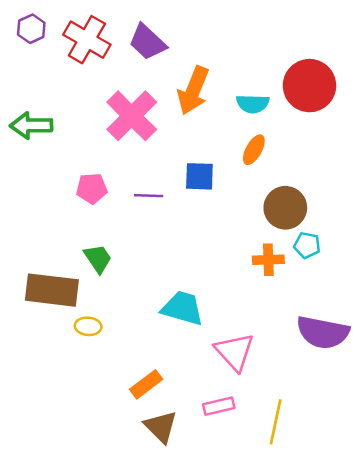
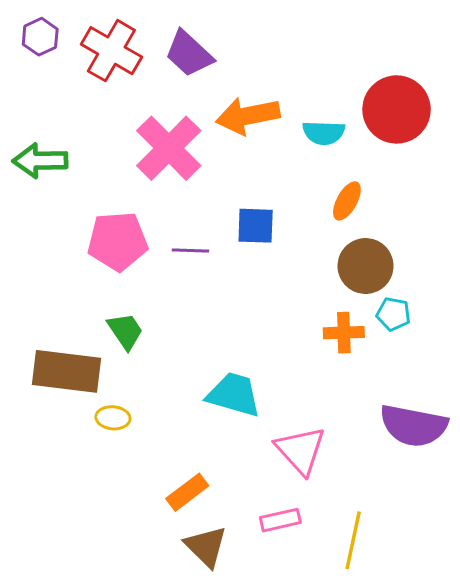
orange arrow: (193, 90) -> (248, 116), turned 57
orange ellipse: (254, 150) -> (347, 201), moved
pink pentagon: (92, 188) -> (118, 241), size x1.5

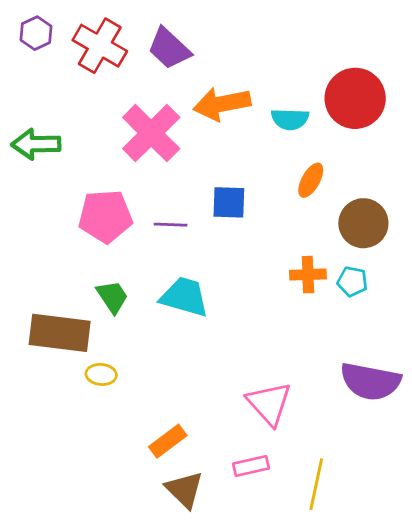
brown circle: (366, 266) -> (363, 223), moved
orange cross: (344, 333) -> (308, 275), moved
cyan trapezoid: (234, 395) -> (184, 297), moved

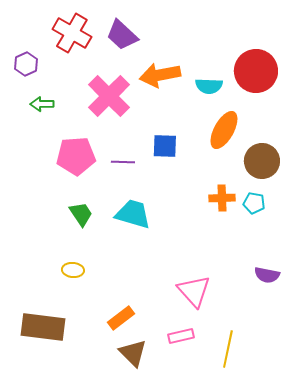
purple hexagon: (36, 33) -> (26, 64), moved
green arrow: (36, 144) -> (42, 104), moved, size x0.7
orange ellipse: (311, 180) -> (224, 130), size x1.5
brown rectangle: (60, 333) -> (43, 327), moved
purple semicircle: (370, 381) -> (267, 275), size x0.6

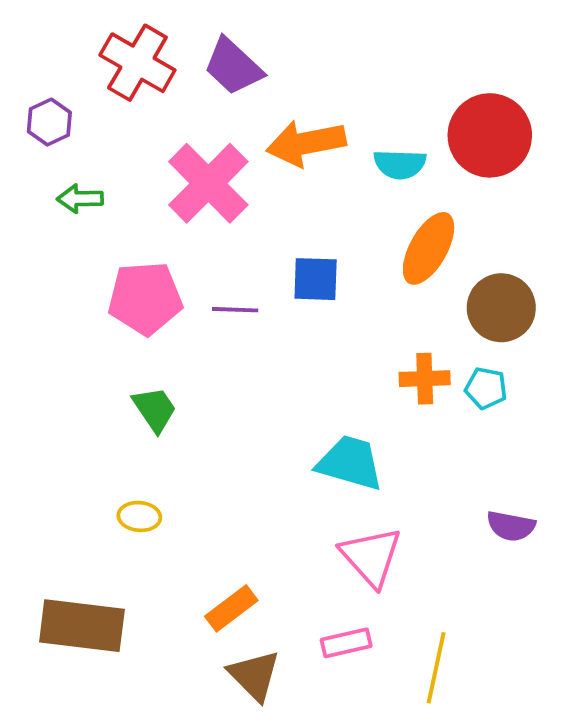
cyan trapezoid: (133, 214) -> (350, 463), moved

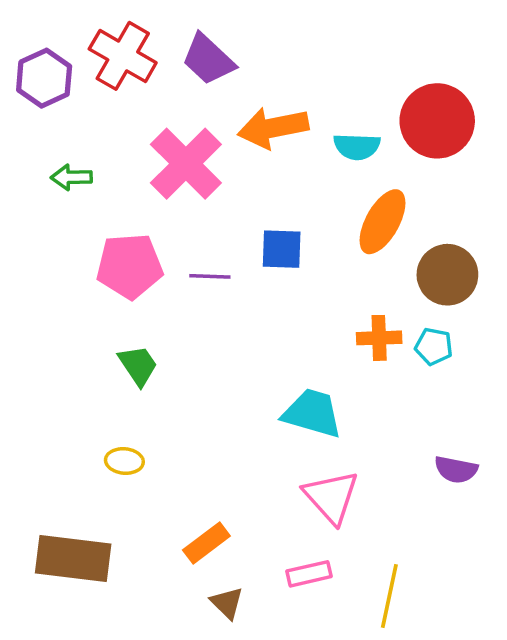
purple hexagon: (49, 122) -> (44, 78), moved, size x1.4
brown triangle: (254, 675) -> (227, 603), size x0.7

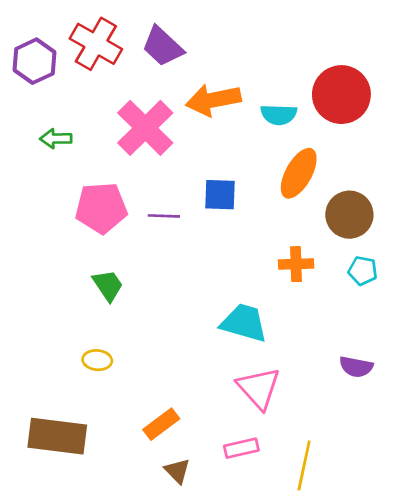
cyan pentagon: (434, 346) -> (363, 271), moved

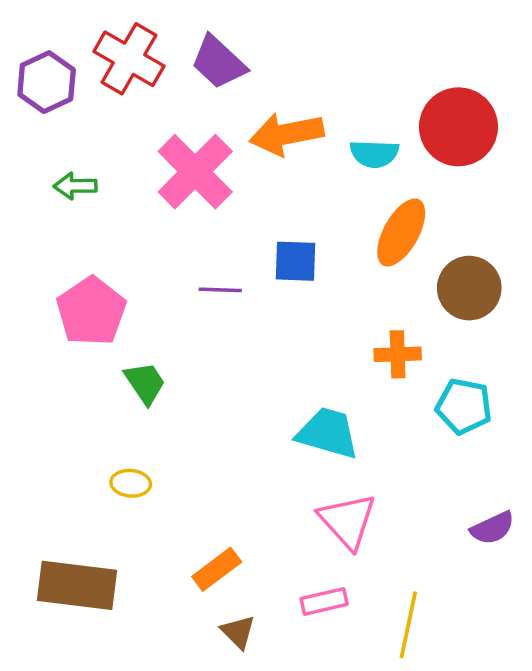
pink pentagon: (101, 208) -> (91, 311), moved, turned -30
cyan pentagon: (363, 271) -> (464, 406), moved, size x1.4
purple semicircle: (356, 367) -> (493, 528), moved, turned -36

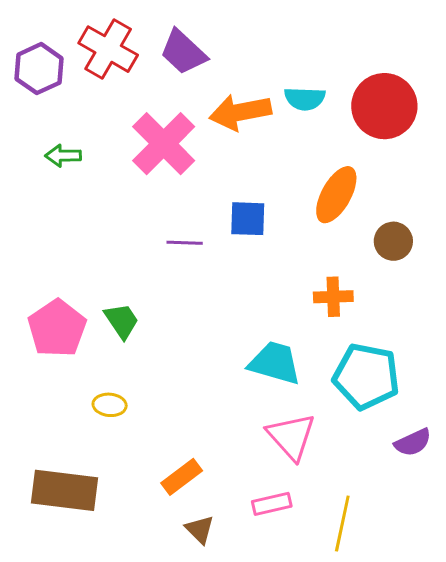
cyan semicircle: (374, 154) -> (305, 99), moved
brown circle: (469, 288) -> (393, 241), size x0.7
pink pentagon: (91, 311) -> (57, 328), moved
cyan pentagon: (464, 406) -> (366, 376), moved, size x1.4

